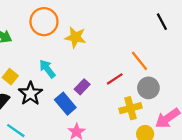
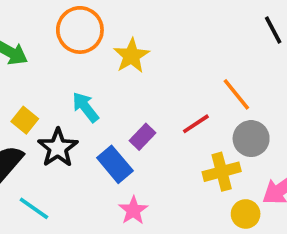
yellow star: (75, 37) -> (131, 56), turned 30

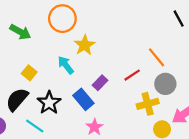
yellow star: (131, 56) -> (85, 45), moved
black star: (58, 148) -> (49, 103), moved

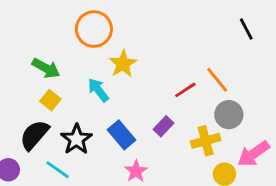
green arrow: (20, 32) -> (46, 68), moved
red line: (132, 75) -> (185, 90), moved
purple rectangle: (100, 83) -> (164, 126), moved

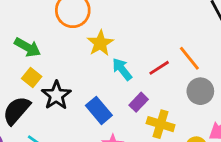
cyan arrow: (98, 90) -> (122, 69), moved
black star: (76, 139) -> (56, 95), moved
yellow cross: (206, 141) -> (161, 124), moved, turned 32

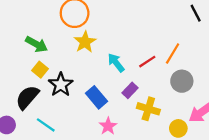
yellow star: (100, 43) -> (85, 42), moved
orange line: (189, 58) -> (173, 53), turned 70

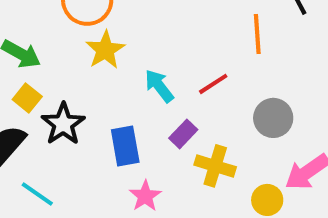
orange line: (173, 53) -> (257, 34), moved, turned -35
blue rectangle: (96, 97) -> (125, 146), turned 30

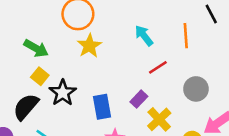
cyan arrow: (159, 86) -> (144, 36), moved
yellow cross: (215, 166) -> (159, 119), turned 30

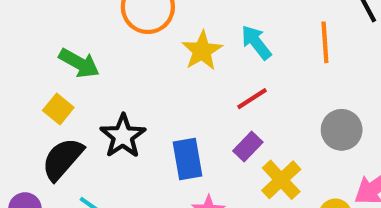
yellow star: (89, 46) -> (202, 51), moved
red line: (158, 67) -> (252, 99), moved
yellow square: (40, 76) -> (58, 109), moved

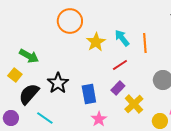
orange line: (325, 42) -> (145, 43), moved
green arrow: (79, 63) -> (29, 56), moved
yellow square: (58, 109) -> (15, 75), moved

